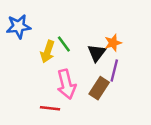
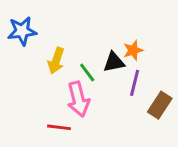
green line: (64, 44) -> (87, 73), moved
black triangle: (97, 53) -> (114, 62), turned 42
brown rectangle: (99, 88) -> (160, 105), moved

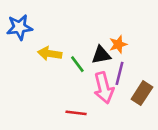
yellow arrow: (56, 61) -> (50, 54), turned 80
pink arrow: (78, 99) -> (104, 88), moved
red line: (59, 127) -> (76, 113), moved

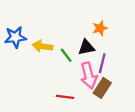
blue star: (19, 27) -> (15, 37), moved
orange star: (118, 44) -> (100, 28), moved
brown rectangle: (142, 93) -> (102, 88), moved

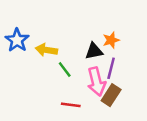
orange star: (100, 28) -> (111, 40), moved
blue star: (15, 37) -> (17, 40), turned -30
green line: (66, 55) -> (65, 69), moved

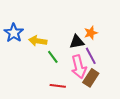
purple line: (111, 68) -> (91, 56), turned -42

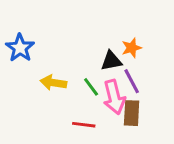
yellow arrow: (38, 41) -> (53, 83), moved
green line: (53, 57) -> (91, 87), moved
brown rectangle: (91, 78) -> (132, 113), turned -30

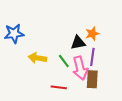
blue star: (20, 48) -> (14, 34), turned 30
purple line: (132, 81) -> (92, 57), turned 36

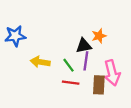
purple line: (92, 57) -> (86, 61), moved
pink arrow: (80, 68) -> (112, 73), moved
red line: (59, 87) -> (71, 83), moved

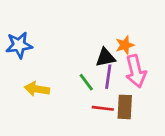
yellow arrow: (40, 62) -> (37, 89), moved
pink arrow: (112, 73) -> (136, 71), moved
red line: (71, 83) -> (103, 108), moved

